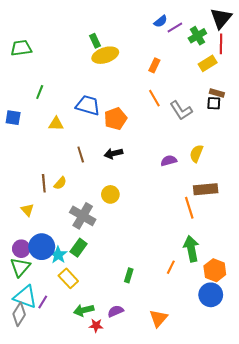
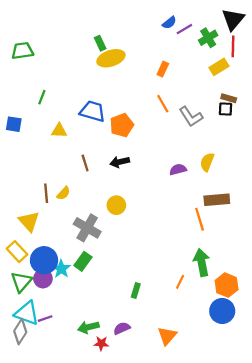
yellow triangle: (27, 210) -> (29, 221), size x1.5
purple circle: (21, 249) -> (43, 279), moved
yellow rectangle: (68, 278) -> (17, 252), moved
purple line: (43, 302) -> (45, 319), turned 40

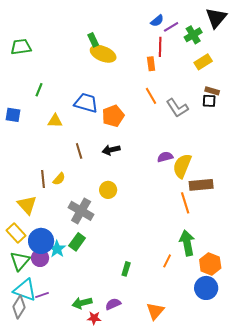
red line: (233, 46) -> (160, 47), moved
yellow ellipse: (111, 58) -> (103, 54), turned 40
orange rectangle: (163, 69) -> (151, 64), turned -32
yellow semicircle: (207, 162) -> (182, 166), moved, size x1.4

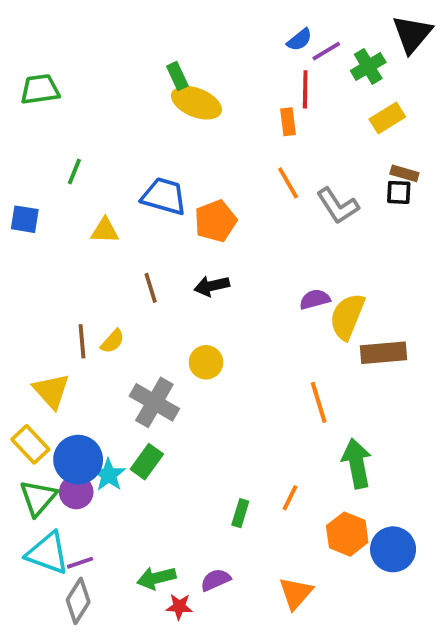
orange line: (185, 203) -> (319, 402), moved
orange line: (167, 261) -> (290, 498), moved
orange hexagon: (210, 264) -> (347, 534), moved
gray diamond: (19, 307) -> (78, 601), moved

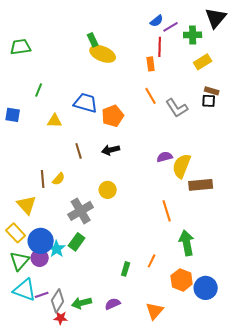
green cross: (368, 66) -> (193, 35), turned 30
gray cross: (154, 402) -> (81, 211), turned 30
gray diamond: (78, 601) -> (58, 301), moved
red star: (179, 607) -> (61, 318), moved

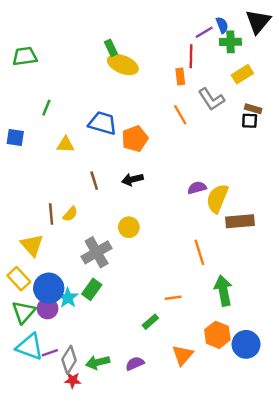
blue semicircle: (157, 21) -> (222, 25), moved, turned -72
gray L-shape: (177, 108) -> (211, 99), moved
orange line: (152, 261) -> (173, 298), moved, turned 56
green rectangle: (126, 269) -> (150, 322), turned 32
orange triangle: (155, 311) -> (183, 355), moved

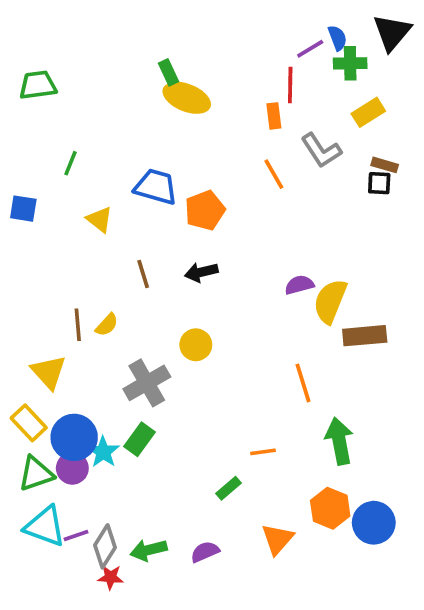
yellow triangle: (65, 145) -> (100, 219), turned 36
green triangle: (24, 312) -> (36, 474), turned 30

